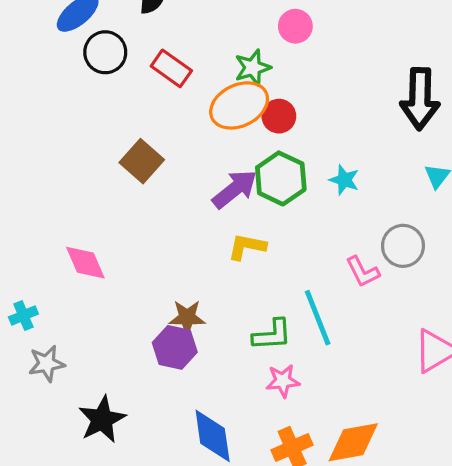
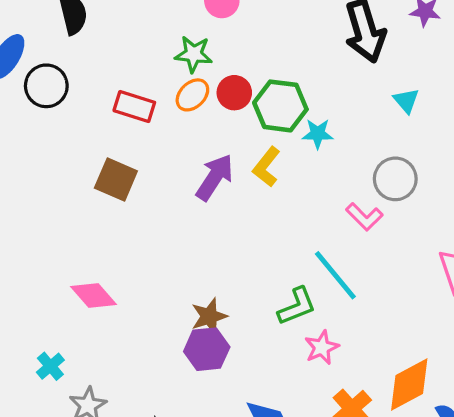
red rectangle: (171, 68) -> (134, 107), moved
green star: (253, 68) -> (194, 54), turned -30
orange ellipse: (239, 105) -> (192, 95), size x0.6
green hexagon: (281, 178) -> (280, 106), moved
yellow L-shape: (247, 247) -> (266, 167), moved, turned -45

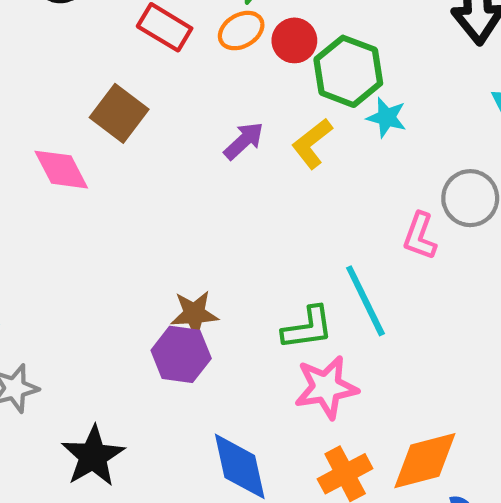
purple arrow: (215, 177) -> (244, 141), size x0.7
pink L-shape: (364, 217) -> (420, 236), turned 51
pink diamond: (93, 295) -> (61, 170), moved
pink star: (322, 347) -> (326, 387), size x1.4

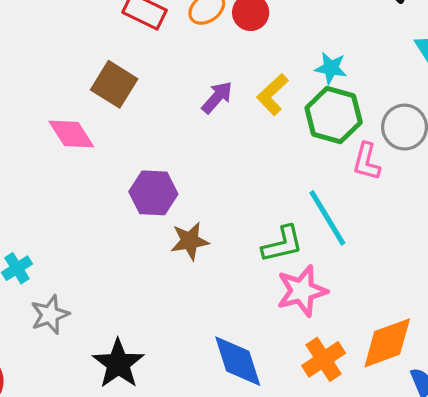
green hexagon: (348, 71) -> (334, 115), moved
purple hexagon: (181, 354) -> (153, 193), moved

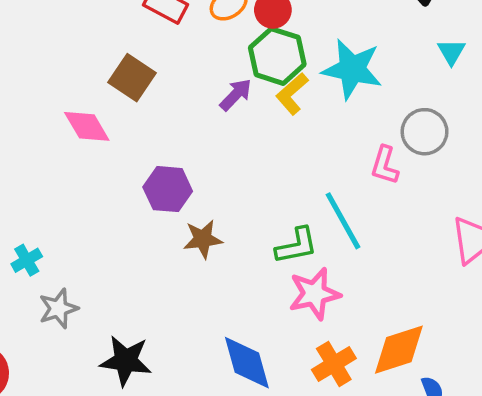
cyan star: (331, 68) -> (352, 69), size x1.8
green hexagon: (334, 115) -> (277, 56), moved
black star: (118, 364) -> (126, 361), turned -30

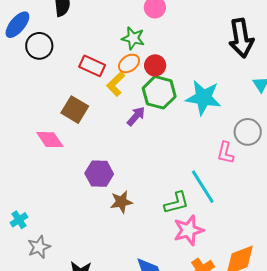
yellow L-shape: (292, 94) -> (116, 84), moved

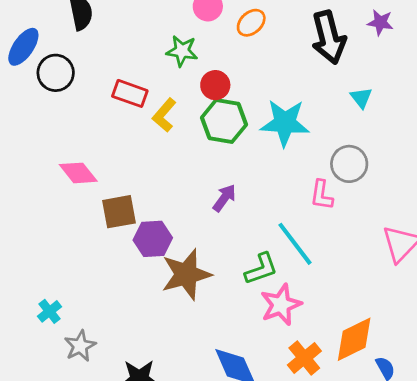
orange ellipse: (129, 63) -> (251, 23), moved
brown square: (75, 110) -> (119, 212), moved, turned -36
purple arrow: (136, 116) -> (224, 198), moved
pink diamond: (50, 140) -> (78, 173), moved
brown star: (121, 202) -> (186, 274), size x1.6

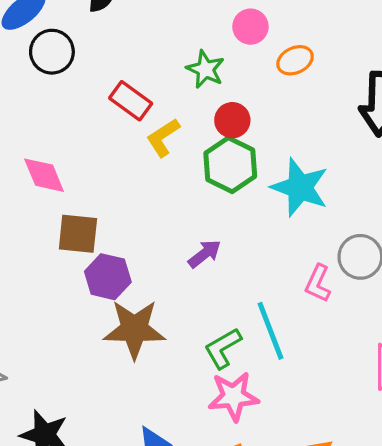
green L-shape: (261, 269) -> (223, 348), turned 153

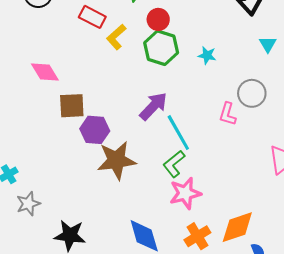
cyan star: (300, 187) -> (207, 55), size x0.5
purple arrow: (205, 254) -> (153, 106), size x1.4
cyan line: (270, 331) -> (178, 133), moved

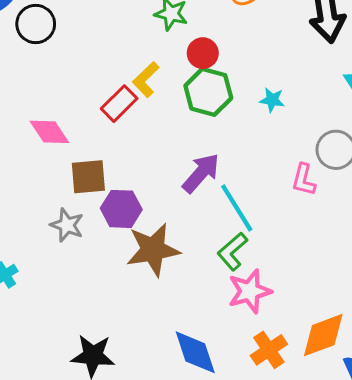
red rectangle: (92, 17) -> (119, 104), moved, turned -70
gray star: (28, 204) -> (67, 225), moved, turned -30

